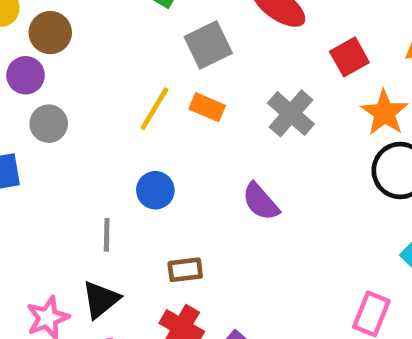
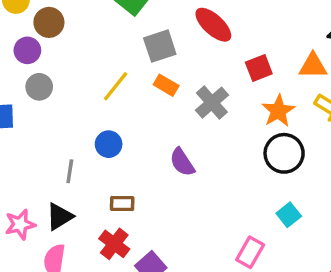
orange rectangle: (207, 107) -> (166, 85), moved

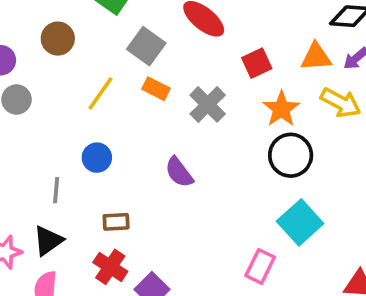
brown circle: (49, 22) -> (58, 39), moved
gray square: (160, 46) -> (146, 46), turned -32
cyan square: (289, 215) -> (300, 222), size x1.6

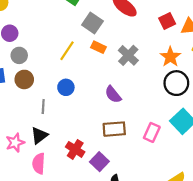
brown circle: (58, 39) -> (24, 79), moved
red square: (257, 63) -> (167, 21), moved
brown rectangle: (116, 222) -> (114, 129), moved, size x1.5
pink rectangle: (260, 266) -> (152, 132), moved

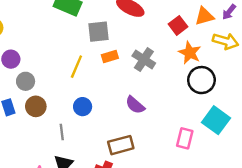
red square: (167, 21) -> (178, 25), moved
gray square: (92, 23) -> (99, 32), turned -30
orange rectangle: (99, 47) -> (110, 57), turned -32
brown rectangle: (114, 129) -> (121, 145), moved

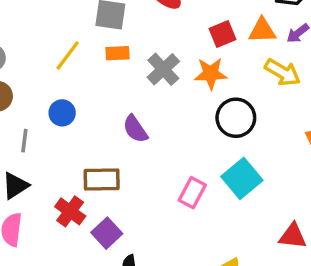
orange star: (190, 53) -> (211, 74), moved, turned 30

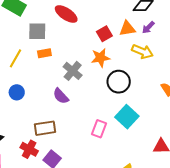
gray cross: (163, 69) -> (73, 71), moved

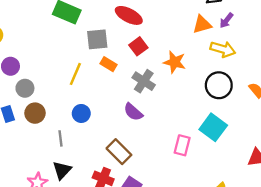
red square: (104, 34) -> (138, 46), moved
orange rectangle: (44, 53) -> (109, 64), turned 48
orange star: (100, 58) -> (175, 62), turned 30
black circle: (119, 82) -> (219, 85), moved
brown rectangle: (45, 128) -> (119, 152), turned 60

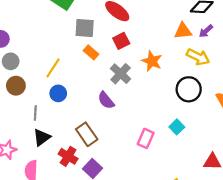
yellow line: (75, 74) -> (53, 68), moved
cyan square: (213, 127) -> (177, 127), size x0.6
black triangle: (62, 170) -> (42, 137), moved

